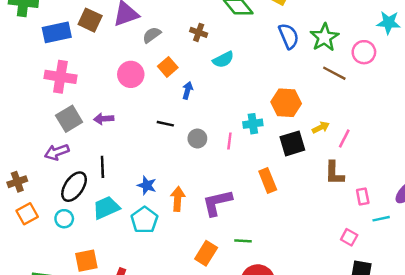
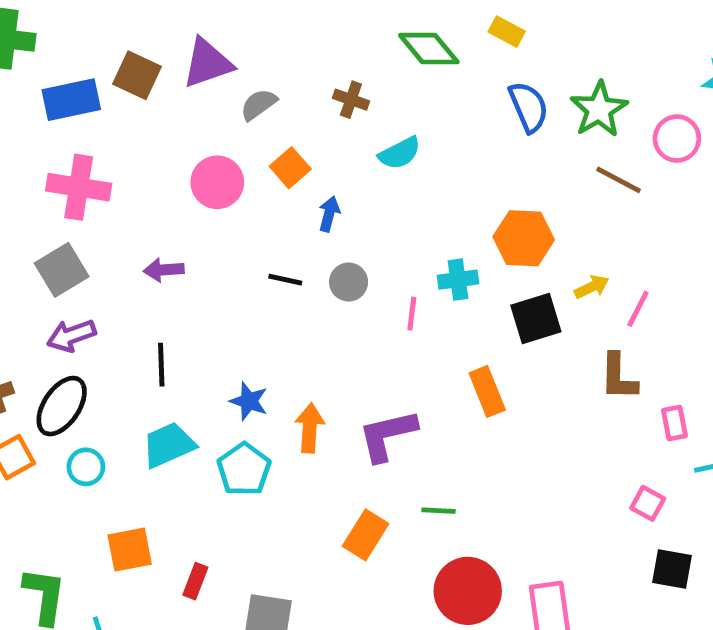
gray square: (69, 119) -> (62, 270), moved
gray circle: (197, 139) -> (349, 282), moved
black ellipse: (74, 187) -> (62, 406), moved

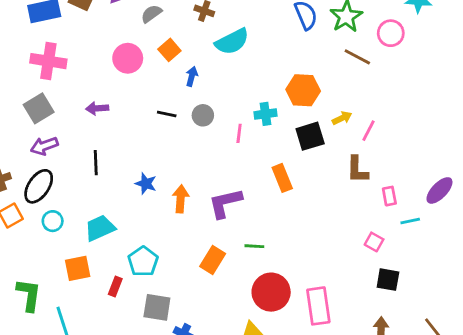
cyan semicircle: (400, 153) -> (232, 42), size x1.4
cyan trapezoid: (169, 445) -> (100, 228), moved
cyan pentagon: (244, 469) -> (143, 261), moved

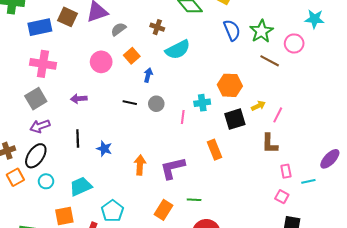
blue star: (146, 184) -> (104, 149), moved
pink rectangle: (389, 196) -> (286, 171), moved

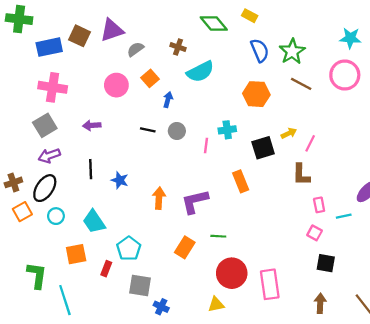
pink circle: (294, 43) -> (345, 75), moved, size x1.4
orange hexagon: (230, 85) -> (256, 94), moved
cyan trapezoid: (81, 186) -> (94, 222), turned -100

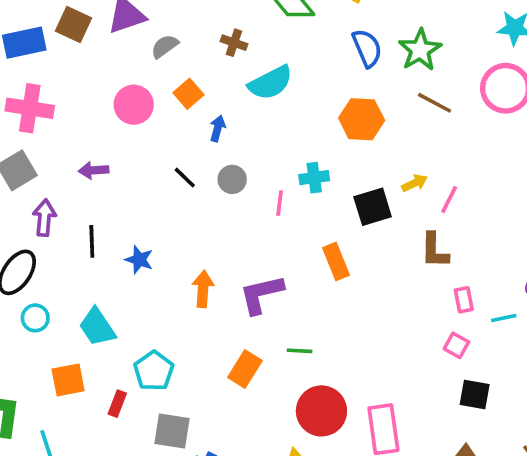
black line: (148, 130) -> (185, 178), turned 32
purple arrow: (49, 156) -> (44, 218), moved, turned 115

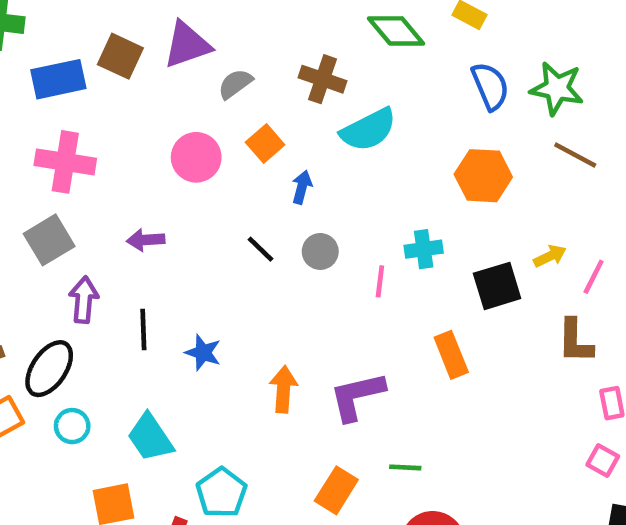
brown cross: (234, 43) -> (323, 79), size x1.4
green star: (420, 50) -> (557, 88), turned -30

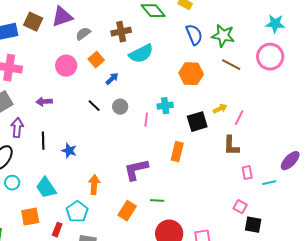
brown cross: (323, 79) -> (121, 32), turned -30
blue arrow: (302, 187) -> (112, 79), turned 32
orange rectangle: (451, 355) -> (177, 152), turned 36
orange arrow: (283, 389) -> (94, 185), moved
pink square: (603, 461) -> (240, 207), moved

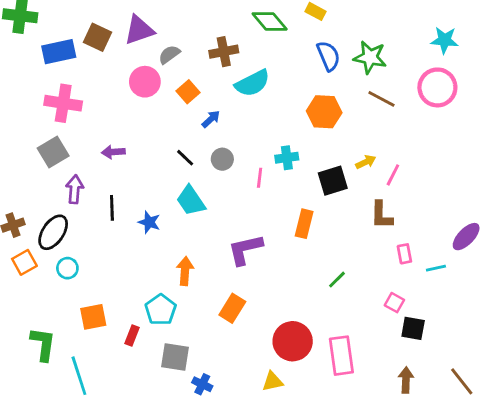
pink circle: (66, 66) -> (145, 82), moved
cyan trapezoid: (46, 188) -> (191, 201), moved
green line: (157, 201) -> (337, 280), moved, turned -48

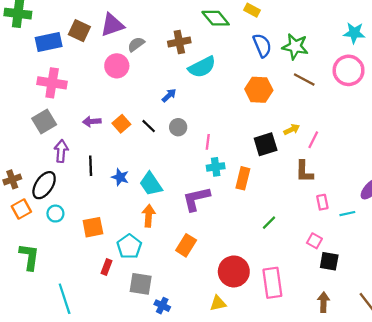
orange square: (188, 92) -> (121, 124), moved
cyan cross: (287, 158) -> (216, 167), moved
cyan trapezoid: (191, 201) -> (151, 184), moved
orange square: (93, 317) -> (93, 227), moved
green L-shape: (43, 344) -> (29, 257), moved

